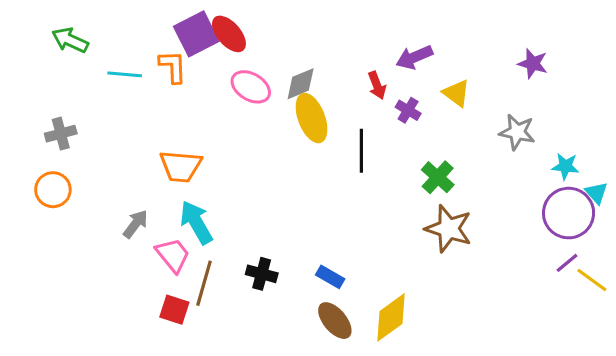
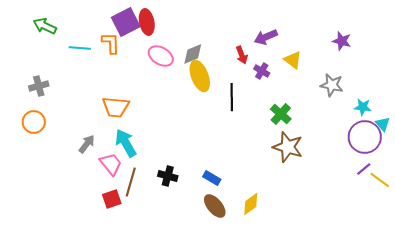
red ellipse: (229, 34) -> (147, 22), turned 30
red square: (174, 310) -> (112, 199), turned -36
yellow diamond: (391, 317) -> (251, 204), size x0.7

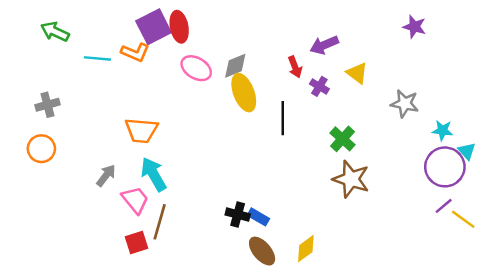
purple star: (342, 41) -> (414, 27), moved
orange L-shape: (111, 43) -> (135, 52), turned 115
black cross: (168, 176) -> (238, 214), moved

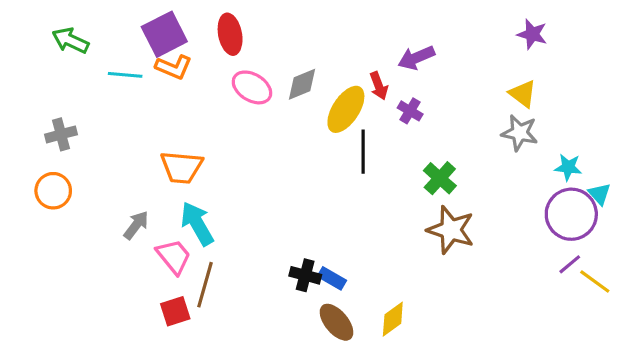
purple square: (154, 27) -> (164, 34), moved
yellow triangle: (357, 73) -> (523, 94), moved
yellow ellipse: (244, 93) -> (346, 109), moved, turned 54

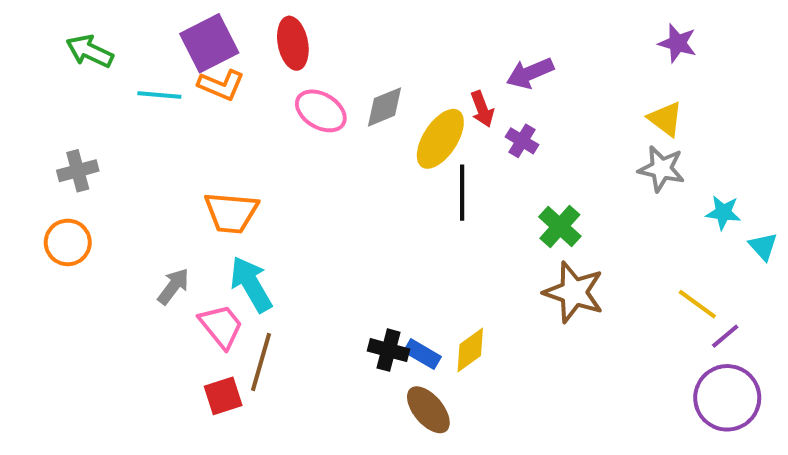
purple circle: (571, 214) -> (727, 398), moved
yellow line: (595, 282) -> (697, 304), moved
yellow diamond: (393, 319) -> (470, 350), moved

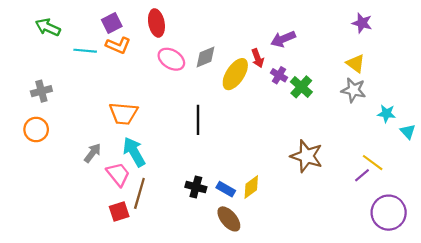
purple square: (209, 43) -> (112, 23), size x0.7
black line: (462, 193) -> (198, 120), moved
green cross: (560, 227) -> (301, 87), moved
purple line: (725, 336) -> (362, 175), moved
black cross: (389, 350) -> (196, 187), moved

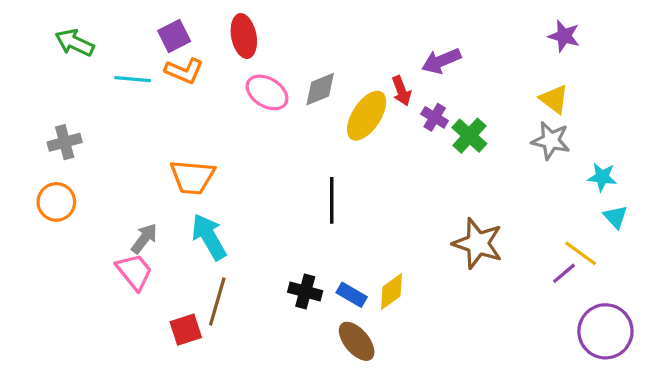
black line: (198, 120) -> (332, 200), moved
cyan triangle: (408, 132) -> (615, 217), moved
pink trapezoid: (118, 174) -> (134, 272), moved

